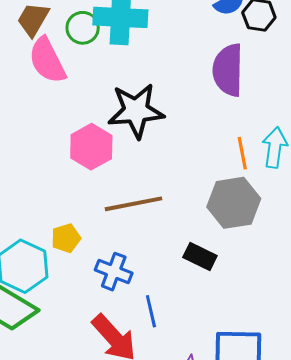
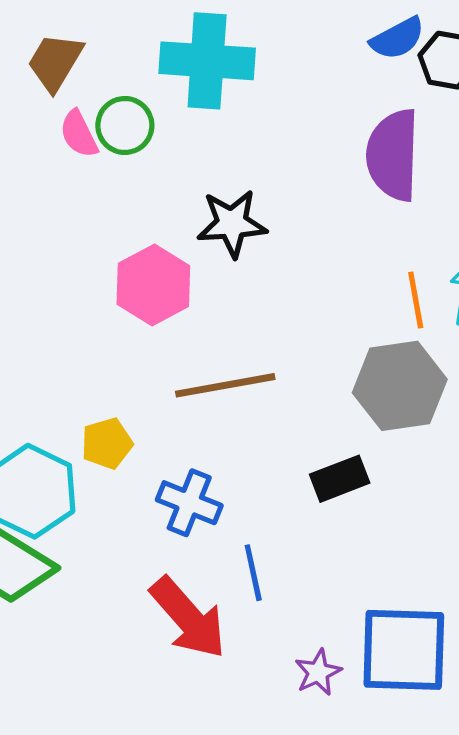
green circle: (83, 28) -> (125, 125), moved
pink semicircle: (47, 60) -> (79, 134), size x0.6
black star: (136, 111) -> (232, 223), size x0.7
black rectangle: (200, 257) -> (340, 479), turned -48

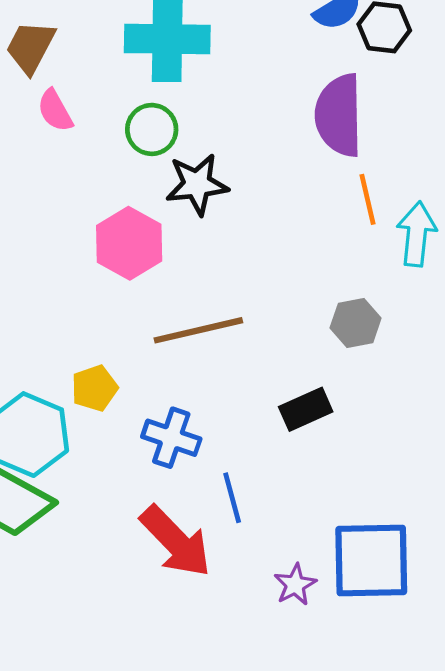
green circle: (125, 125) -> (152, 129), moved
orange line: (416, 300) -> (368, 199), moved
gray hexagon: (400, 386) -> (356, 323), size x0.6

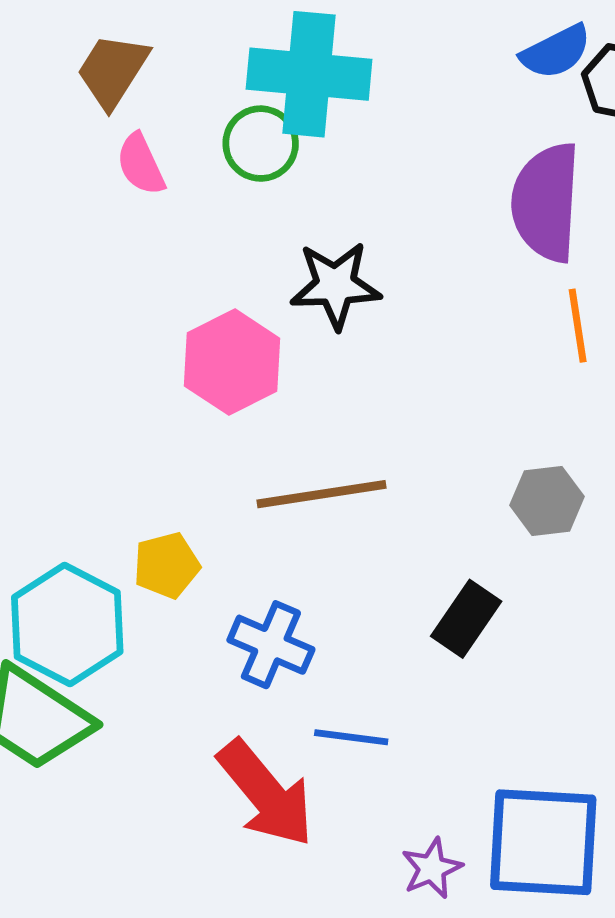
green circle: (152, 129) -> (261, 144), moved
black rectangle: (306, 409) -> (466, 619), turned -36
blue line: (232, 498) -> (351, 737), turned -72

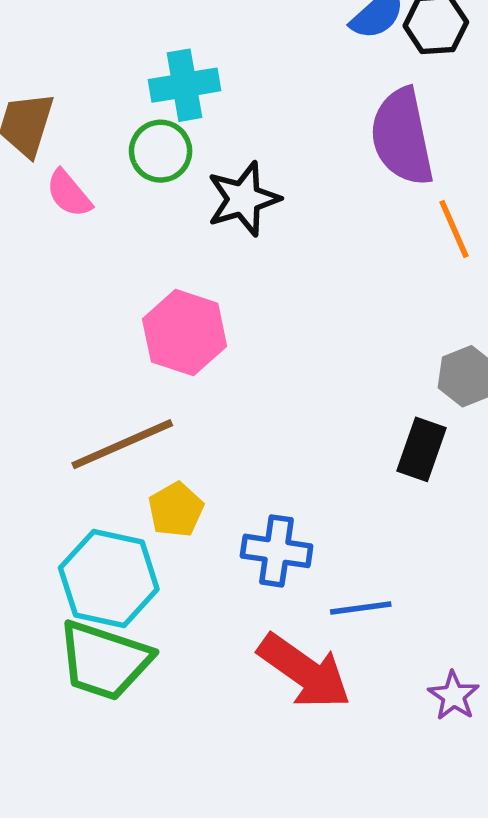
cyan cross: (309, 74) -> (184, 85), size x0.7
black star: (335, 285) -> (243, 199), moved
brown line: (321, 494) -> (122, 444), moved
black rectangle: (466, 619) -> (422, 449), moved

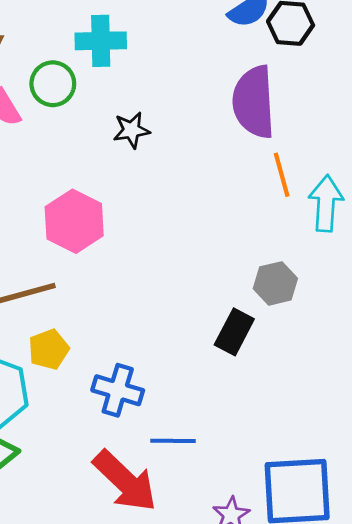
green circle: (161, 151) -> (53, 84), moved
black star: (243, 199) -> (131, 130), size x0.7

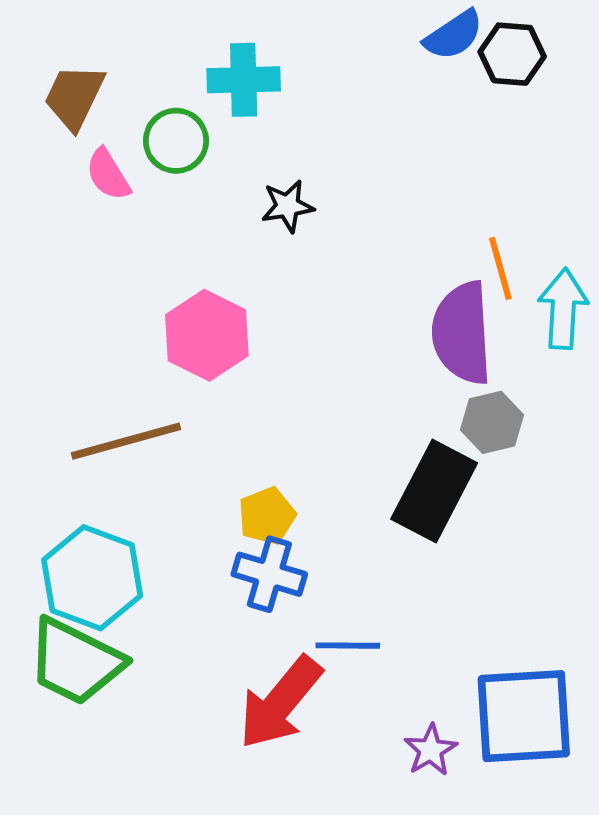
purple semicircle: (254, 102) -> (462, 333), moved
black rectangle: (234, 332) -> (434, 491), size x1.5
yellow pentagon: (49, 349) -> (267, 516), moved
red arrow: (125, 481) -> (280, 703), turned 86

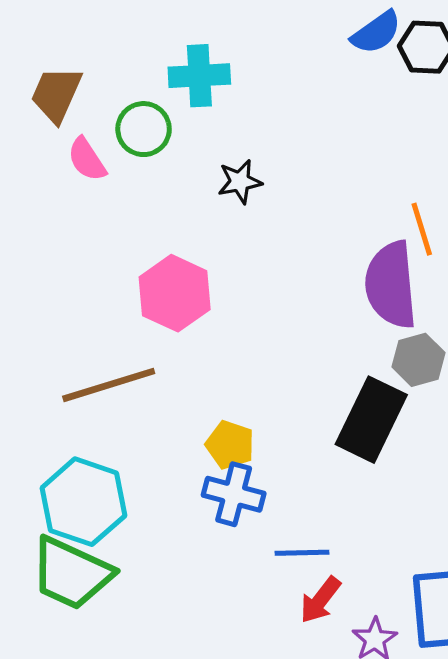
yellow pentagon: (267, 516) -> (230, 445), turned -30
red arrow: (280, 703) -> (320, 600), moved, size x0.6

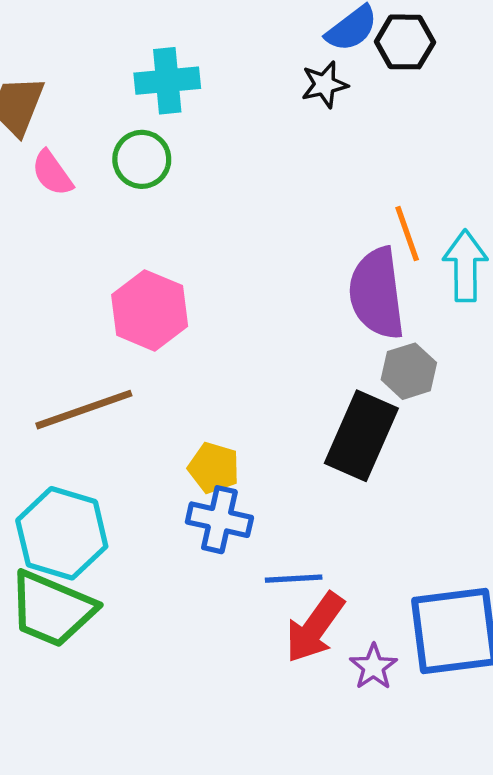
green circle: (144, 129) -> (142, 159), moved
black star: (240, 182) -> (324, 85), moved
red arrow: (320, 600) -> (315, 628), size x1.4

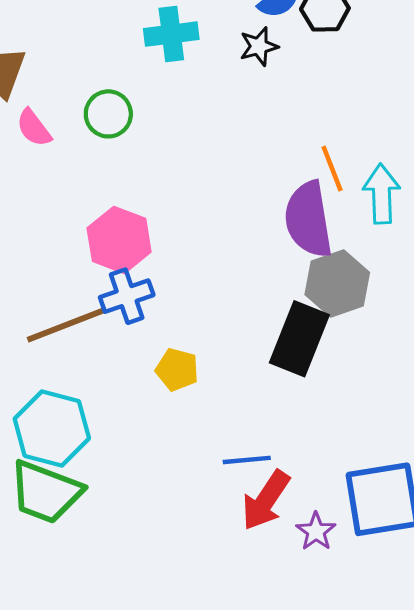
cyan cross: (167, 81) -> (171, 34), moved
gray hexagon: (409, 371) -> (337, 283), size x1.4
blue cross: (219, 520) -> (127, 296), moved, turned -30

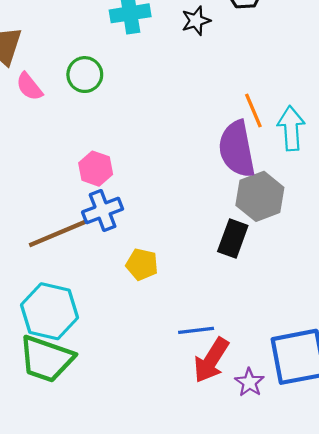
pink hexagon: (119, 240) -> (96, 169), size x0.7
black rectangle: (299, 339) -> (233, 239), size x0.7

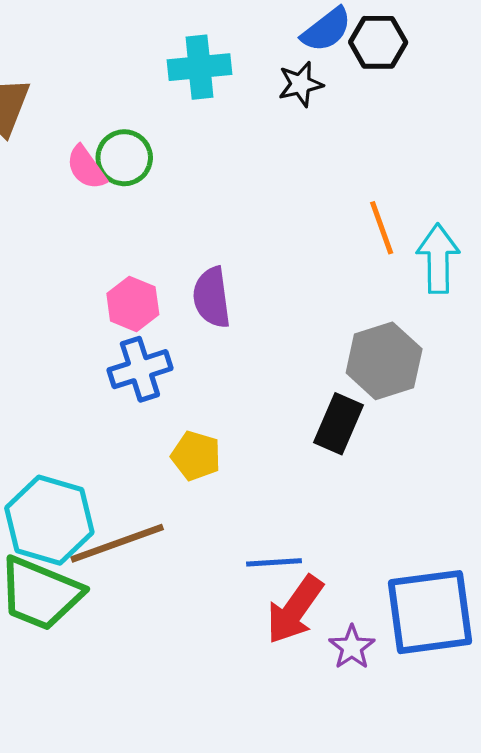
pink semicircle: (29, 87) -> (86, 168), moved
purple semicircle: (237, 149) -> (212, 297), moved, size x0.7
brown line: (58, 233) -> (117, 543), moved

